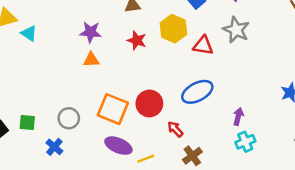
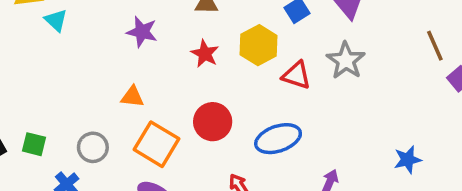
orange triangle: (91, 60) -> (132, 97), moved
red circle: (149, 103) -> (213, 122), moved

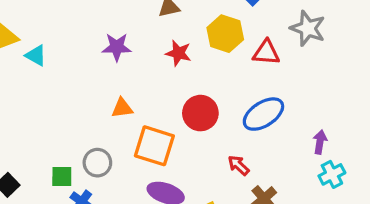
green square: (34, 144) -> (62, 176), moved

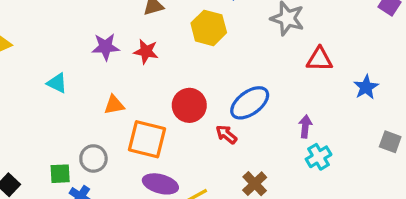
red star: (178, 53) -> (146, 51), moved
red triangle: (266, 53) -> (319, 59), moved
cyan triangle: (36, 55) -> (57, 83), moved
red arrow: (239, 165) -> (226, 134), moved

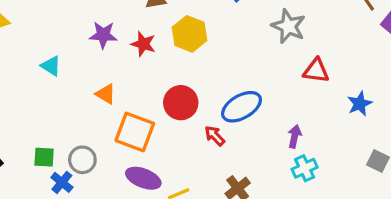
yellow hexagon: (209, 28) -> (189, 34), moved
orange triangle: (114, 105) -> (106, 94), turned 35
gray circle: (93, 158) -> (82, 160), moved

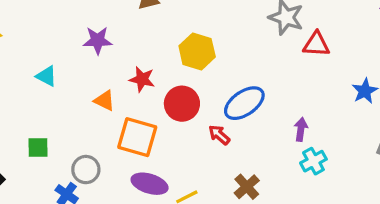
yellow hexagon: (189, 34) -> (197, 51), moved
red star: (143, 44) -> (142, 79), moved
red triangle: (316, 71) -> (316, 44), moved
green square: (44, 157) -> (38, 147), moved

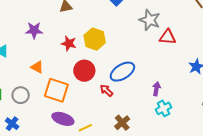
red star: (142, 79) -> (69, 43), moved
gray circle: (86, 170) -> (21, 95), moved

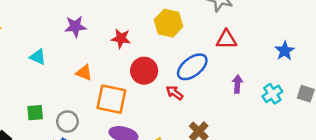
red triangle: (168, 37) -> (226, 40), moved
yellow hexagon: (95, 39) -> (169, 23), moved
gray circle: (21, 95) -> (67, 122), moved
cyan cross: (163, 108) -> (272, 94), moved

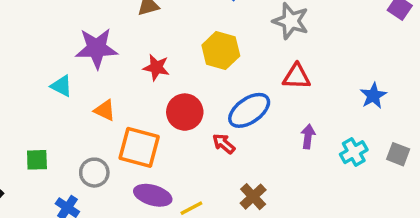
purple star: (75, 26) -> (97, 48), size x1.4
cyan triangle: (38, 57) -> (61, 86), moved
gray circle: (67, 122) -> (94, 173), moved

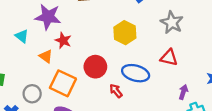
red star: (156, 67) -> (63, 41), moved
blue ellipse: (249, 110) -> (136, 73), turned 40
purple arrow: (308, 136) -> (183, 92), moved

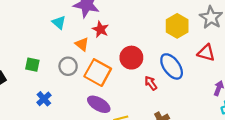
yellow hexagon: (125, 33) -> (177, 26), moved
blue ellipse: (136, 73) -> (172, 66), turned 35
gray circle: (32, 94) -> (68, 66), moved

